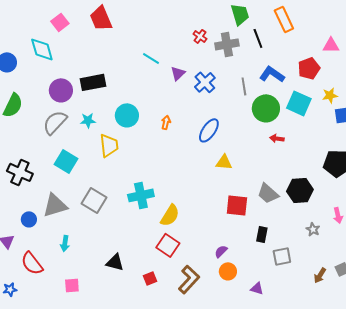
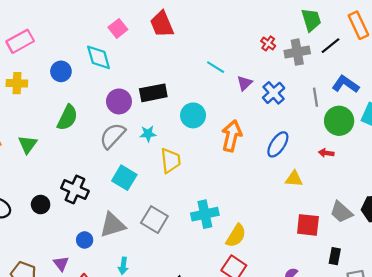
black line: (258, 38) -> (330, 46), turned 72
cyan circle: (127, 115) -> (193, 115), moved
orange arrow: (166, 122) -> (232, 136), size x2.0
red arrow: (277, 138) -> (326, 153), moved

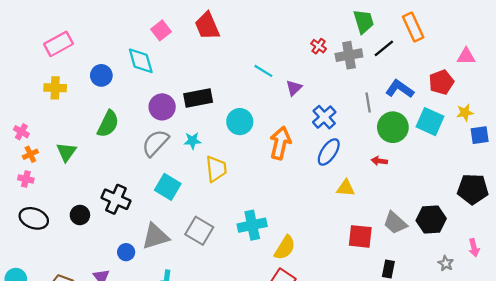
blue cross: (274, 93) -> (324, 117), moved

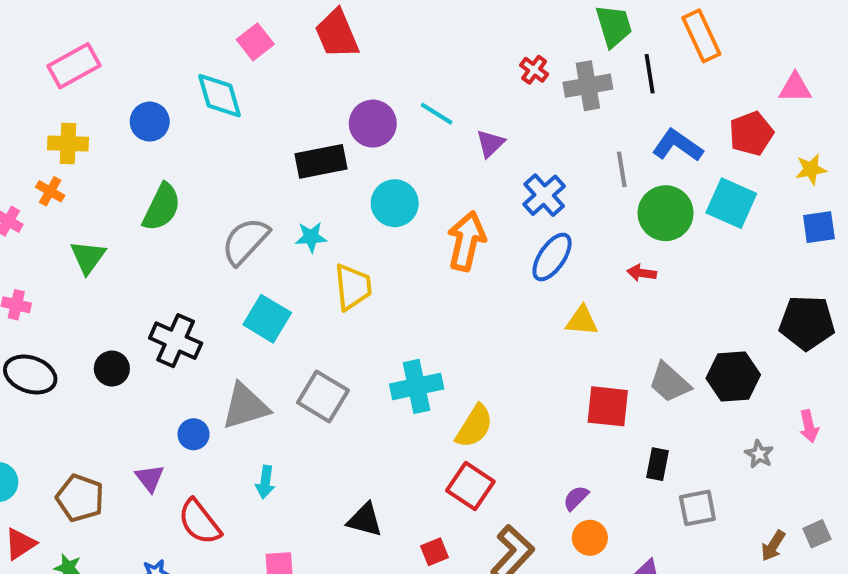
black line: (384, 48) -> (650, 74), turned -60
purple circle: (162, 107) -> (373, 124), moved
yellow star: (465, 113) -> (811, 169), moved
orange cross: (30, 154) -> (50, 191), moved, turned -35

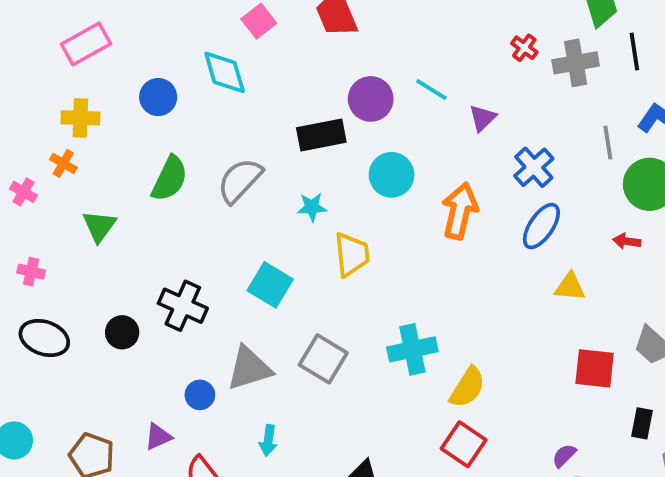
gray semicircle: (245, 241) -> (240, 181), moved
purple triangle: (150, 478) -> (158, 437), turned 44

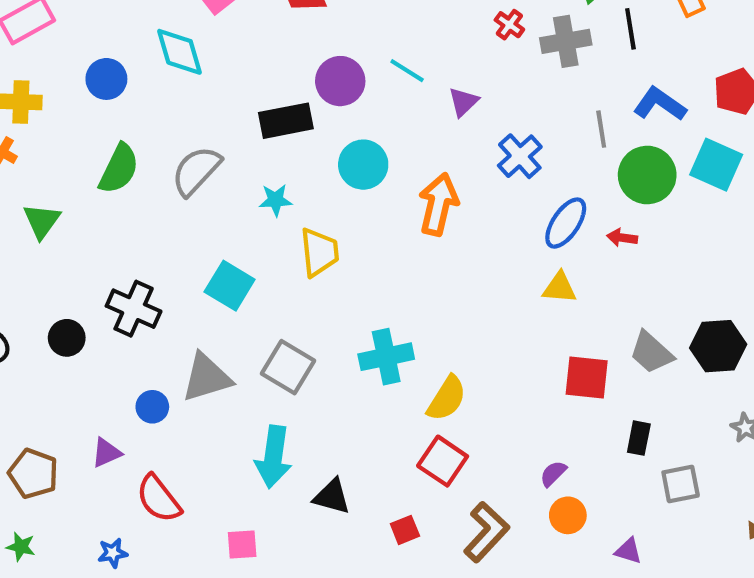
blue ellipse: (541, 226) -> (566, 223), moved
cyan arrow: (268, 440) -> (273, 457), moved, size x1.8

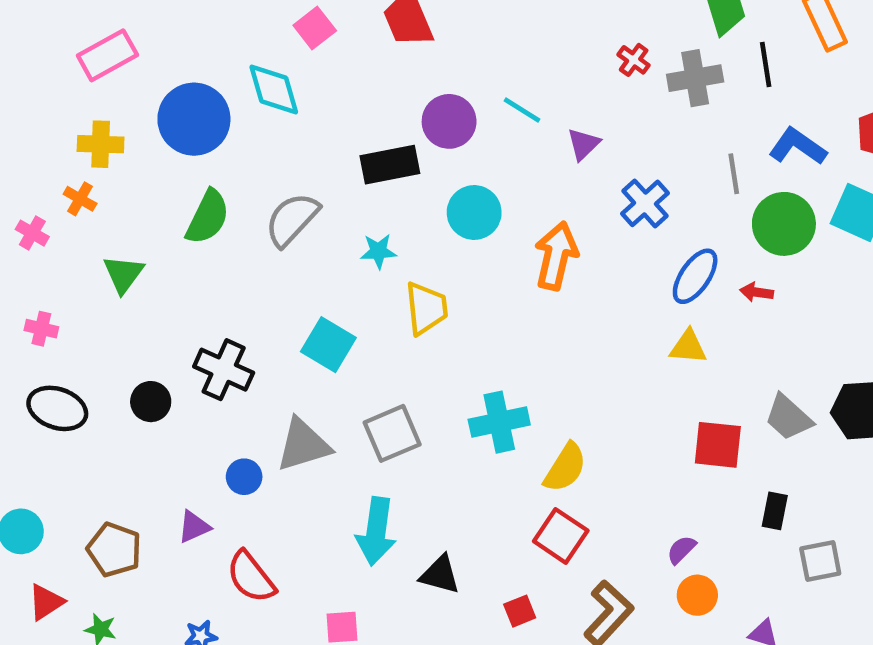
blue circle: (106, 79) -> (194, 119), size x1.6
gray square: (288, 367) -> (392, 433), turned 36

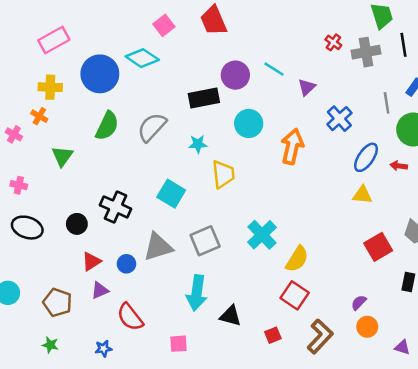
cyan diamond: (274, 90) -> (142, 58), turned -40
cyan cross: (499, 422) -> (262, 235), turned -32
red square: (718, 445) -> (378, 247), turned -36
red triangle: (46, 602) -> (91, 261), moved

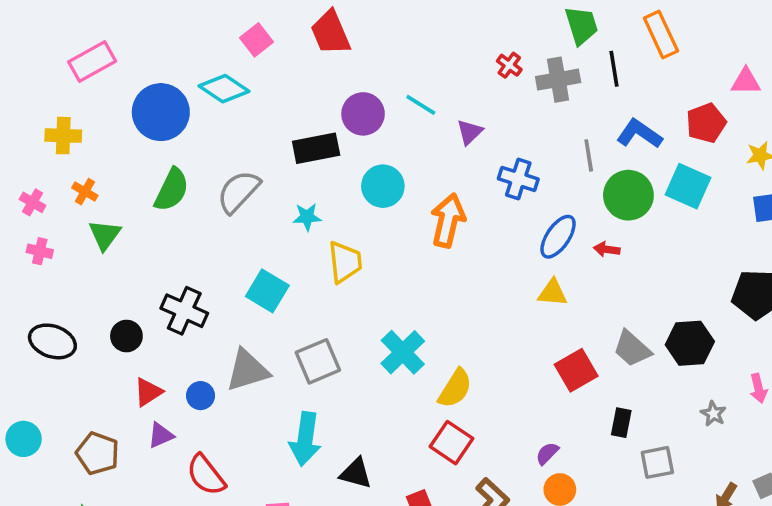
yellow cross: (50, 87) -> (63, 136), moved
orange cross: (39, 116) -> (85, 192), moved
blue cross: (339, 119) -> (518, 179), turned -30
pink cross: (19, 185) -> (40, 251), moved

